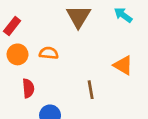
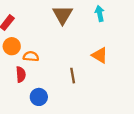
cyan arrow: (123, 15) -> (100, 14), turned 42
orange semicircle: (49, 53) -> (31, 56), moved

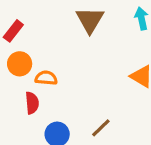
brown line: (73, 76) -> (101, 128), moved, turned 56

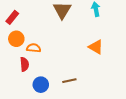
brown line: (101, 128) -> (69, 81), turned 32

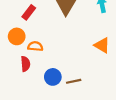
red rectangle: (12, 17) -> (29, 12), moved
blue circle: (41, 85) -> (53, 77), moved

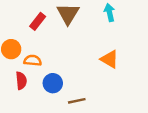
red rectangle: (29, 12) -> (38, 21), moved
blue circle: (53, 77) -> (53, 83), moved

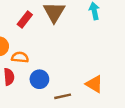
orange triangle: (110, 59) -> (94, 84), moved

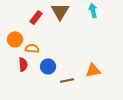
orange triangle: (94, 84) -> (93, 70), turned -42

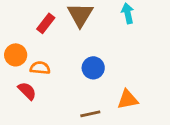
red semicircle: (23, 64) -> (27, 91), turned -40
blue circle: (48, 66) -> (93, 68), moved

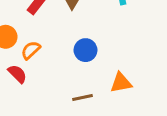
orange semicircle: (40, 68) -> (31, 50), turned -48

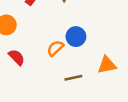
orange semicircle: (31, 50) -> (55, 48), moved

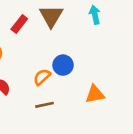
brown line: (73, 78) -> (44, 105), moved

